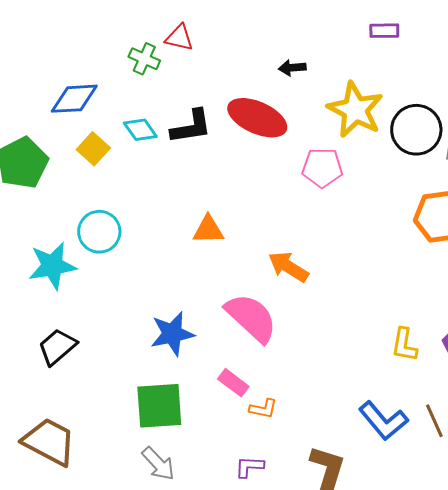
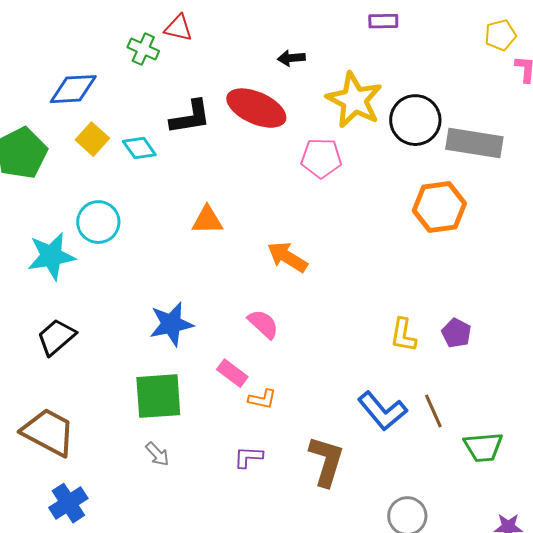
cyan diamond: (140, 130) -> (139, 148), moved
pink semicircle: (251, 318) -> (263, 324), moved, size x0.6
gray arrow: (158, 464) -> (157, 454), size x0.7

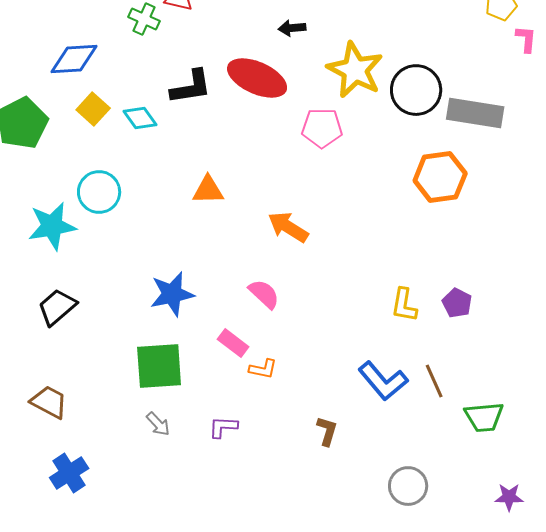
brown trapezoid: (48, 432) -> (49, 402), size x0.7
purple L-shape: (248, 457) -> (223, 427), moved
brown L-shape: (326, 461) -> (327, 431), size x0.6

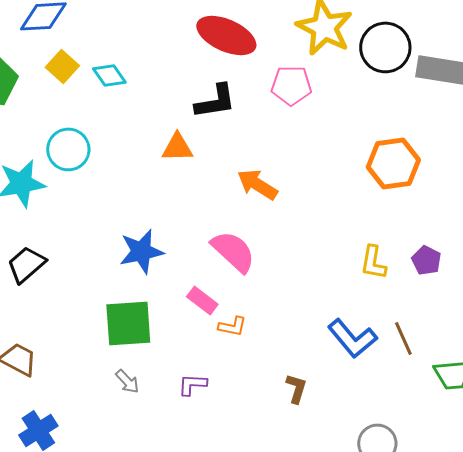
black L-shape: (191, 87) -> (215, 101), moved
orange hexagon: (440, 177) -> (393, 163), moved
pink semicircle: (264, 294) -> (233, 251), size x1.4

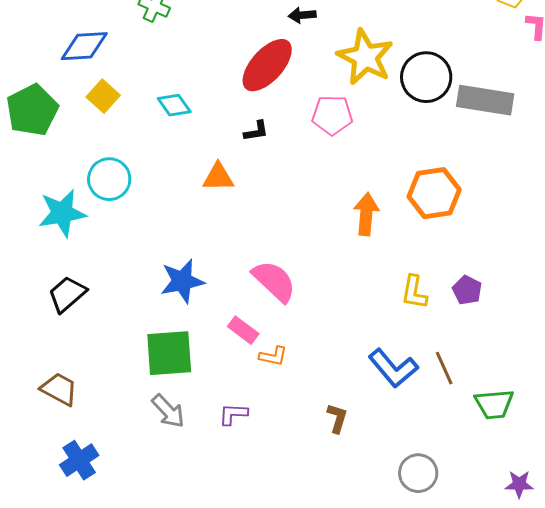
red ellipse: (226, 35) -> (267, 65), turned -72
cyan diamond: (109, 75) -> (174, 105), moved
black L-shape: (215, 101) -> (256, 131), size x0.6
orange arrow: (257, 184) -> (366, 214), moved, turned 63
gray arrow: (127, 381) -> (168, 411), size x1.4

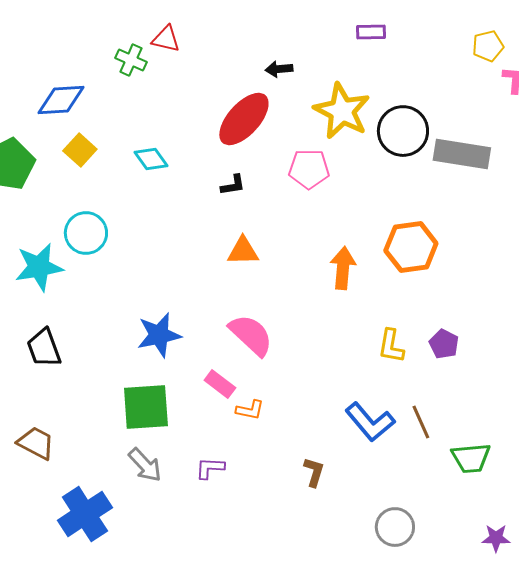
orange triangle: (218, 177) -> (243, 251), moved
black trapezoid: (67, 294) -> (44, 348), turned -69
blue cross: (79, 460) -> (85, 514), moved, size x1.4

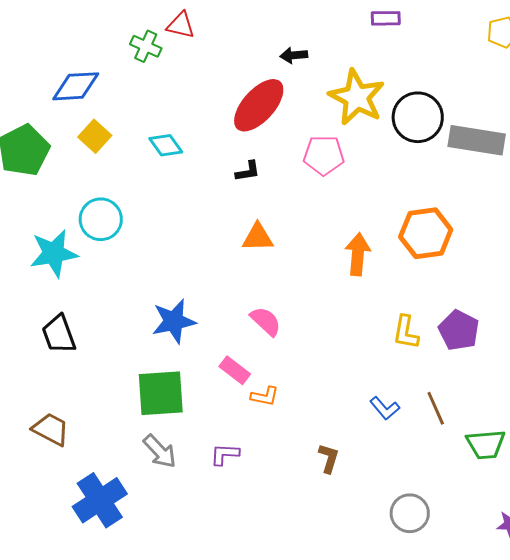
pink semicircle: (251, 335) -> (266, 321), size x0.7
purple pentagon: (444, 344) -> (459, 330), size x1.4
blue L-shape: (370, 422) -> (385, 408), size x0.6

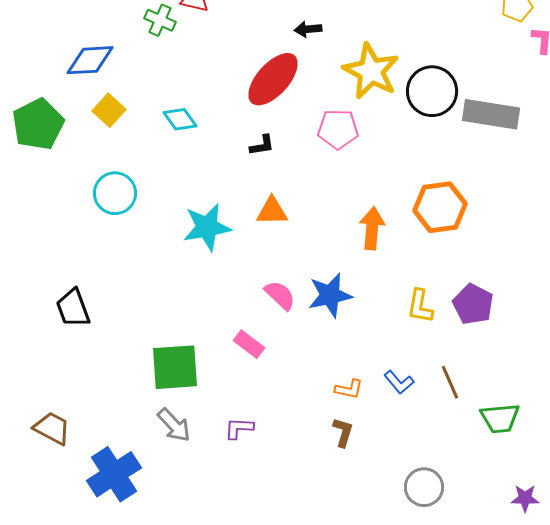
cyan star: (54, 253) -> (207, 227), moved
blue star: (174, 321) -> (330, 295), moved
orange L-shape: (265, 396) -> (349, 389), moved
brown trapezoid: (51, 429) -> (52, 428), moved

